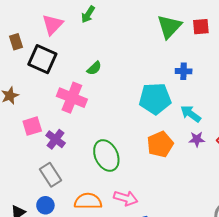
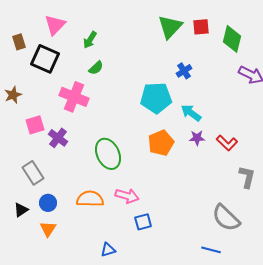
green arrow: (88, 14) -> (90, 40), moved
blue cross: (184, 71) -> (184, 71), turned -35
gray rectangle: (51, 175) -> (33, 173), moved

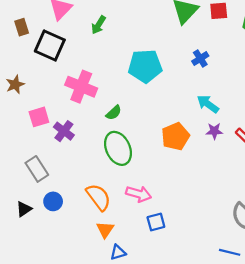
green semicircle: (96, 68) -> (114, 113), moved
cyan pentagon: (156, 98) -> (145, 66), moved
orange semicircle: (90, 199) -> (99, 197), turned 52
orange triangle: (48, 229) -> (105, 230), moved

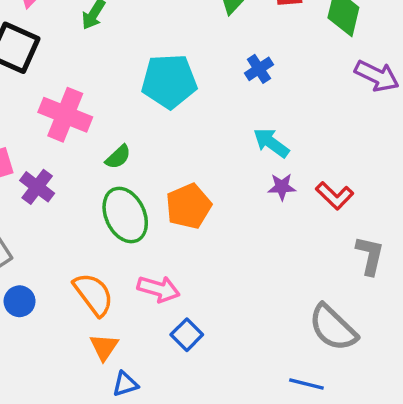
orange pentagon: (175, 136) -> (189, 206), moved
blue square: (156, 222) -> (187, 335), turned -30

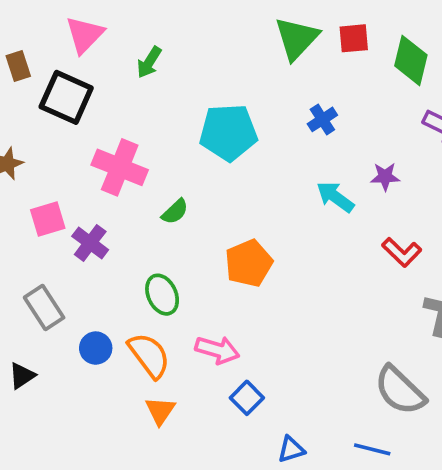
purple star: (282, 187) -> (385, 177), moved
green ellipse: (125, 215) -> (162, 295), moved, size x0.7
blue circle: (20, 301) -> (96, 348), moved
blue triangle: (125, 384) -> (291, 449), moved

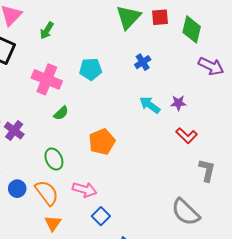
cyan pentagon: (228, 132) -> (91, 69), size x0.7
pink cross: (120, 167) -> (47, 79), moved
purple star: (385, 177) -> (178, 103), moved

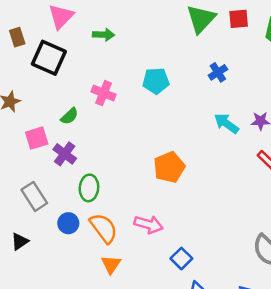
green arrow: (47, 30) -> (104, 35), turned -120
pink cross: (47, 79) -> (104, 93), size x0.7
green semicircle: (61, 113) -> (70, 116), moved
green ellipse: (54, 159) -> (89, 188), moved, turned 30
blue square: (101, 216) -> (181, 258), moved

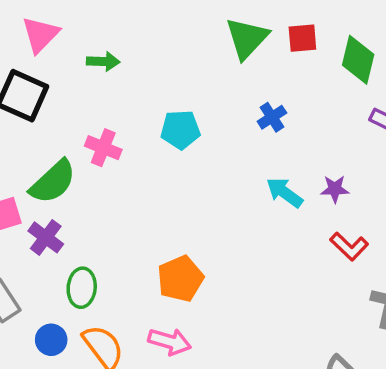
green semicircle: (70, 116) -> (53, 182), size x1.8
orange pentagon: (169, 167) -> (180, 279), moved

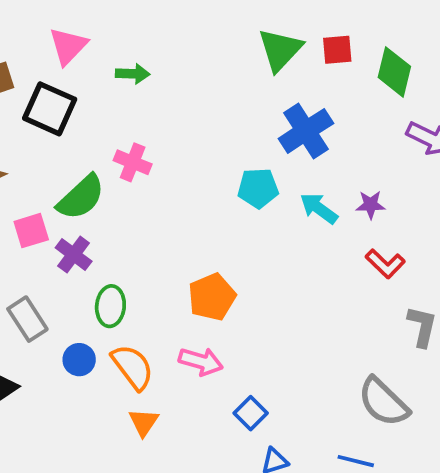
blue cross: (272, 117) -> (306, 131), size x1.8
cyan pentagon: (180, 130) -> (258, 188), moved

